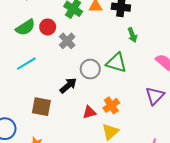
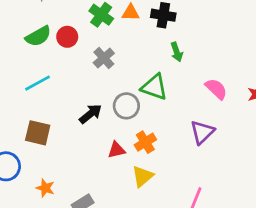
gray cross: (67, 41) -> (104, 58), moved
gray circle: (90, 69) -> (126, 106), moved
brown square: (41, 107) -> (38, 133), moved

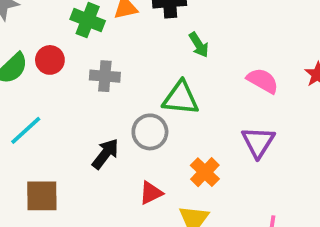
gray cross: (104, 58) -> (105, 76), turned -30
orange cross: (145, 142) -> (205, 172), moved

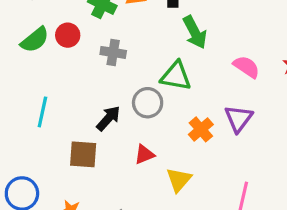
green arrow: (199, 45) -> (195, 32), size x1.5
cyan line: (26, 130) -> (42, 112), moved, turned -40
orange cross: (205, 172) -> (201, 129), moved
brown square: (42, 196) -> (83, 154), moved

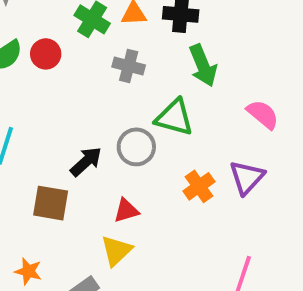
gray cross: (113, 52) -> (129, 66), moved
yellow triangle: (179, 180) -> (116, 251), moved

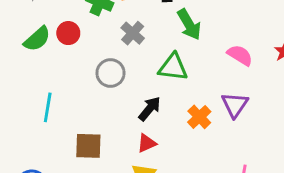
gray cross: (129, 66) -> (133, 33), turned 35
gray circle: (136, 147) -> (111, 73), moved
black arrow: (86, 162) -> (150, 109), moved

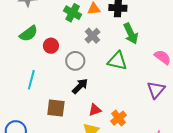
red circle: (68, 33) -> (51, 46), moved
black arrow: (150, 109) -> (80, 86), moved
orange cross: (199, 117) -> (119, 118), moved

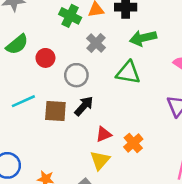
green arrow: (131, 34) -> (143, 38), turned 105
cyan line: (31, 80) -> (23, 101), turned 54
brown square: (56, 108) -> (55, 111), moved

